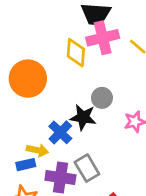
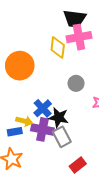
black star: (83, 117) -> (59, 117), moved
purple cross: (60, 177) -> (42, 129), moved

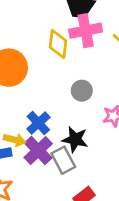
black star: (59, 117) -> (75, 139), moved
purple cross: (42, 129) -> (38, 151), turned 35

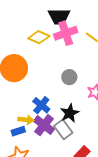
yellow diamond: (58, 44) -> (39, 37), moved, turned -65
black star: (75, 139) -> (70, 113), turned -30

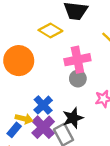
pink cross: (66, 33) -> (77, 60), moved
blue rectangle: (18, 131) -> (14, 130), turned -40

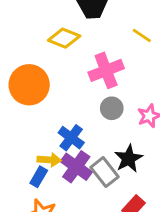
gray circle: (78, 79) -> (112, 108), moved
black star: (73, 118) -> (129, 159), moved

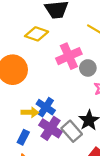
gray circle: (112, 108) -> (88, 68), moved
yellow arrow: (49, 160) -> (30, 112), moved

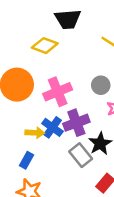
pink cross: (69, 56) -> (58, 92), moved
purple cross: (51, 128) -> (76, 123), moved, turned 35

